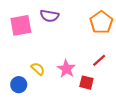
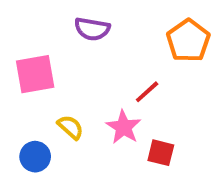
pink square: (21, 25) -> (35, 74), moved
red line: (99, 60) -> (147, 92), moved

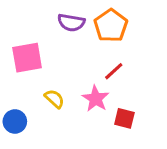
orange pentagon: (188, 41) -> (111, 26), moved
blue circle: (35, 157) -> (15, 121), moved

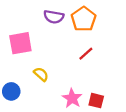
pink star: (96, 99) -> (72, 98), moved
red square: (124, 118) -> (96, 101), moved

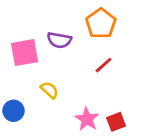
purple semicircle: (54, 17) -> (59, 40), moved
red square: (96, 101) -> (116, 122), turned -35

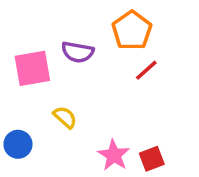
red line: (104, 65) -> (146, 70), moved

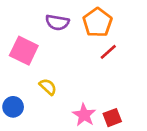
purple semicircle: (78, 52) -> (57, 22), moved
pink square: (32, 68) -> (24, 51), turned 36

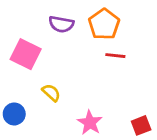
red line: (108, 52) -> (115, 56), turned 48
red square: (112, 118) -> (141, 125), moved

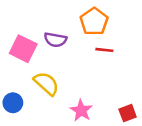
purple semicircle: (61, 24) -> (55, 40), moved
yellow semicircle: (51, 93) -> (46, 83), size x1.5

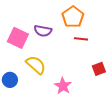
red square: (128, 113) -> (99, 69), moved

